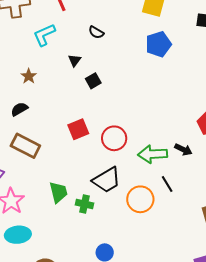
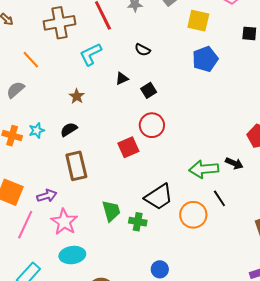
black triangle: (74, 60) -> (122, 79), turned 32
black square: (93, 81) -> (149, 90), moved
red circle: (114, 138) -> (152, 125), moved
brown rectangle: (25, 146) -> (76, 166), turned 52

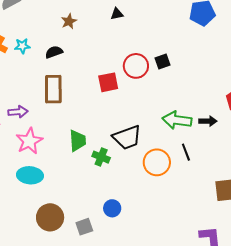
black square: (149, 90) -> (162, 61), moved
black arrow: (234, 163) -> (208, 121), turned -36

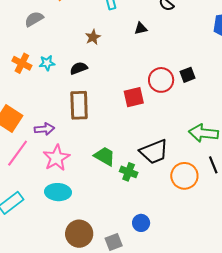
green trapezoid: (78, 141) -> (105, 156), turned -55

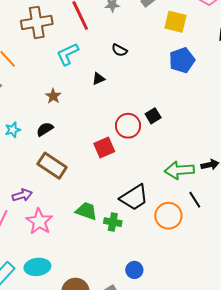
brown rectangle: (79, 105) -> (52, 166), turned -44
cyan ellipse: (58, 192) -> (37, 267), moved

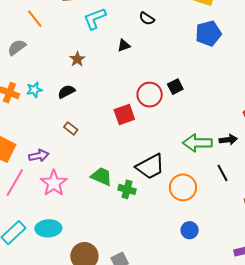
brown rectangle: (52, 166) -> (71, 128), size x0.5
black line: (195, 200) -> (222, 173), moved
blue circle: (134, 270) -> (190, 230), moved

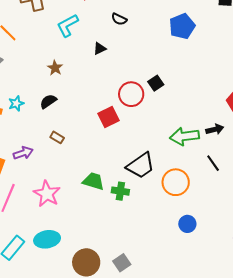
purple arrow: (39, 156) -> (23, 153), moved

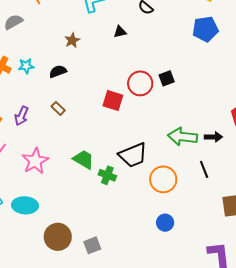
red square: (108, 117) -> (113, 100), turned 30
purple arrow: (23, 153) -> (22, 116), turned 120

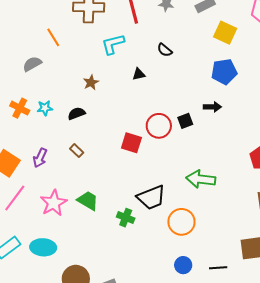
black arrow: (213, 137) -> (212, 107), moved
green trapezoid: (83, 159) -> (88, 201), moved
black line: (204, 169) -> (218, 268), moved, turned -72

